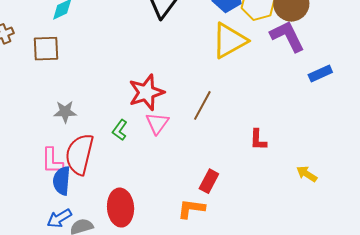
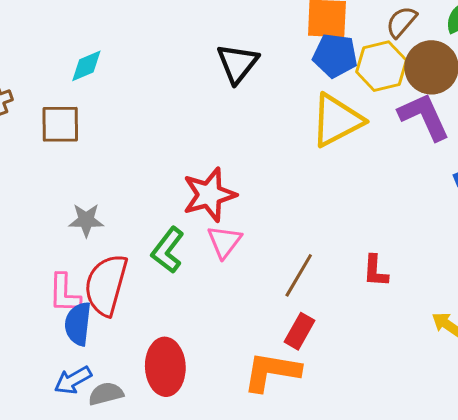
brown line: (202, 105) -> (299, 275), moved
green L-shape: (120, 130) -> (168, 250), size x1.4
orange L-shape: (191, 209) -> (272, 372), size x1.4

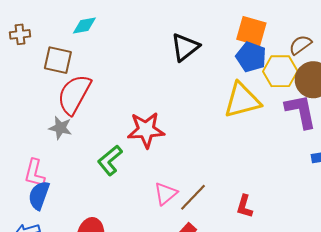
pink triangle: (224, 242) -> (166, 194), moved
red semicircle: (106, 285) -> (74, 94), moved

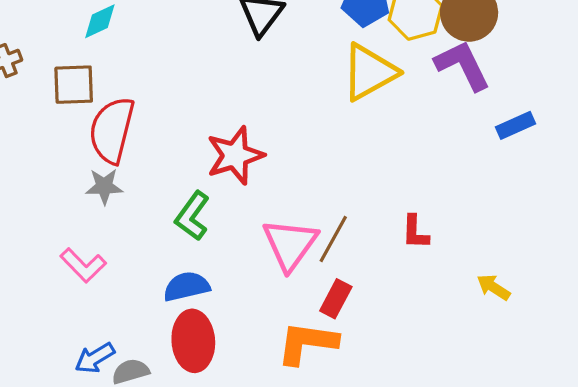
pink L-shape: (35, 173) -> (83, 265), turned -44
pink triangle: (166, 194) -> (290, 244), size x1.5
blue semicircle: (39, 195) -> (187, 286), moved, turned 72

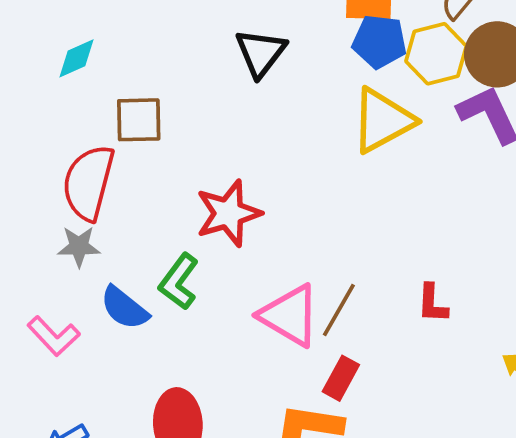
brown square: (74, 85) -> (139, 120), moved
pink triangle: (290, 244) -> (290, 316), turned -36
blue semicircle: (187, 286) -> (124, 308), moved, turned -129

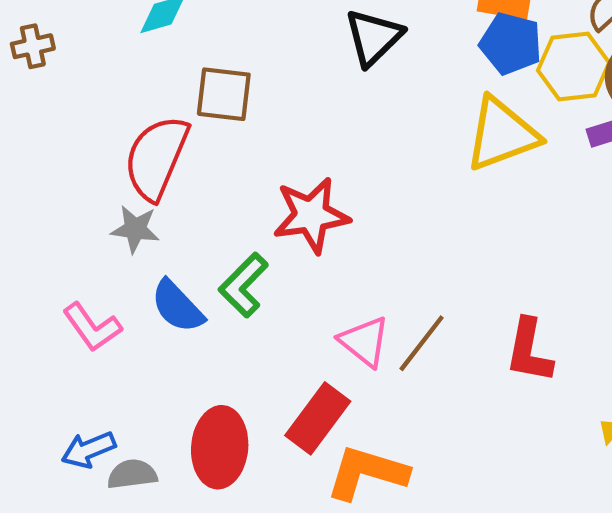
red L-shape: (432, 303) -> (529, 351), size x1.4
pink triangle: (290, 316) -> (364, 342), size x0.7
red rectangle: (341, 378) -> (318, 418), moved, size x1.4

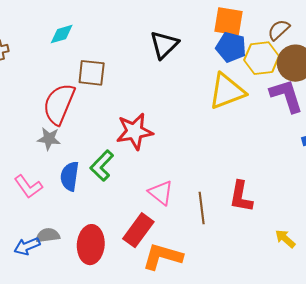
blue semicircle: (177, 306) -> (70, 176), turned 52
brown line: (422, 343) -> (202, 208), moved, turned -44
gray semicircle: (132, 474) -> (48, 235), moved

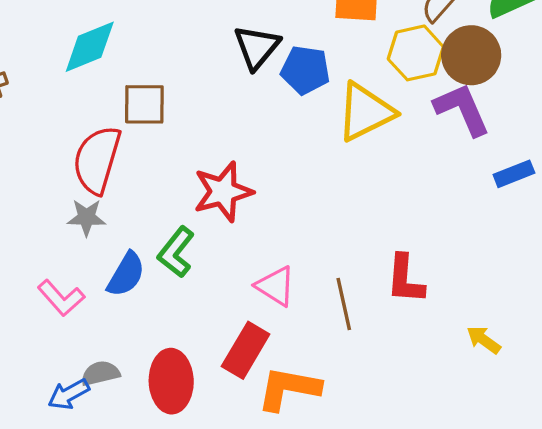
cyan diamond: (62, 34) -> (90, 47), size x1.5
blue pentagon: (231, 47) -> (305, 70), moved
blue semicircle: (70, 176) -> (126, 274), turned -152

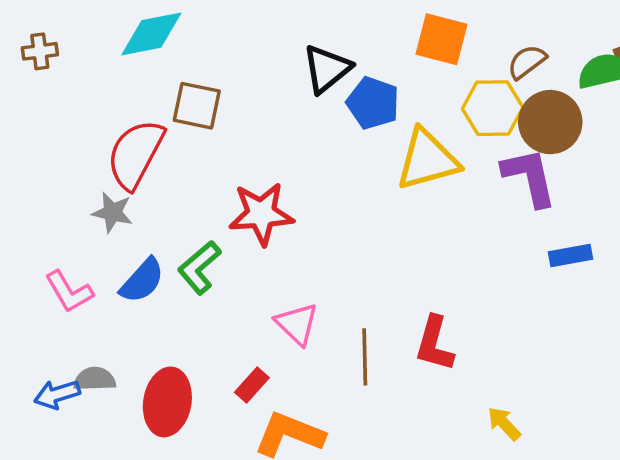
red rectangle: (246, 350) -> (252, 385), size x0.6

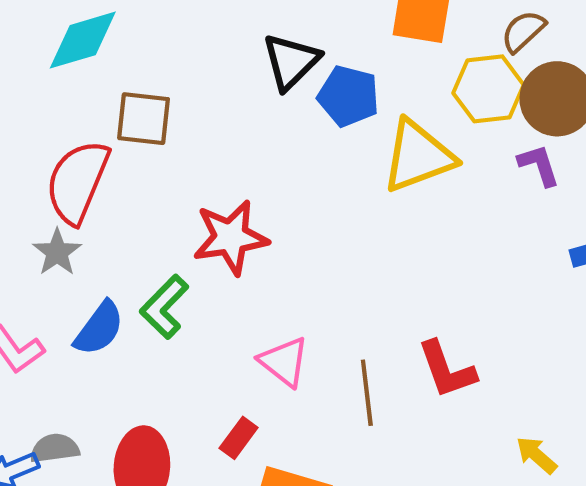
purple L-shape: (529, 177) -> (539, 165), size x0.6
gray star: (112, 212) -> (57, 252), turned 30
red L-shape: (434, 344) -> (447, 370), turned -30

